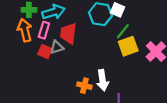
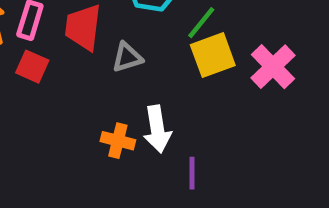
gray triangle: (57, 47) -> (127, 57), moved

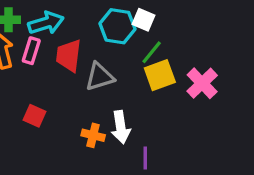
gray triangle: (127, 57) -> (100, 77), size x1.4
red square: (32, 67) -> (35, 116), moved

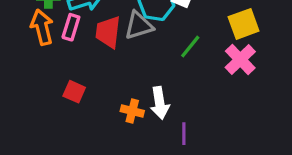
green line: (152, 52) -> (190, 47), moved
yellow square: (160, 75) -> (244, 24), moved
gray triangle: (100, 77) -> (139, 26), moved

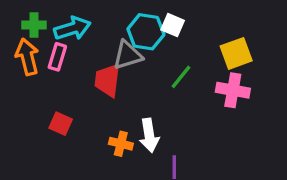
red trapezoid: (108, 32) -> (107, 80), moved
pink cross: (240, 59) -> (233, 90), turned -36

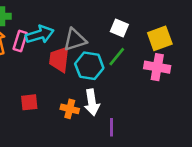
white square: (173, 25) -> (119, 28), moved
cyan arrow: (72, 28) -> (40, 34), moved
cyan hexagon: (146, 32) -> (89, 66), moved
red square: (61, 124) -> (29, 102), moved, turned -30

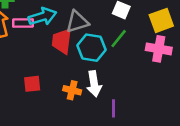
pink rectangle: (20, 41) -> (23, 23), turned 72

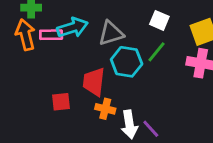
red trapezoid: (62, 41) -> (94, 82), moved
white arrow: (94, 84) -> (129, 124), moved
purple line: (113, 108) -> (151, 129), turned -42

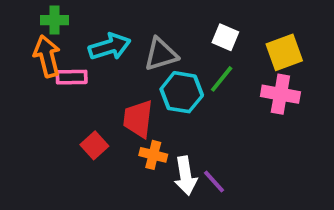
pink rectangle: (51, 35) -> (72, 77), moved
red square: (61, 102) -> (94, 145), turned -36

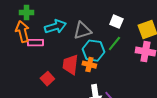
orange cross: (153, 155) -> (89, 65), moved

